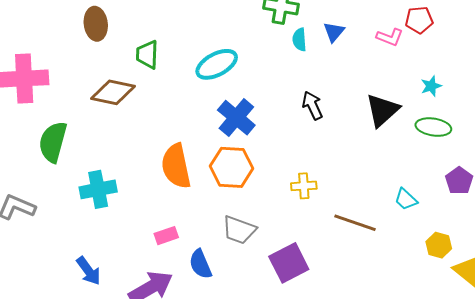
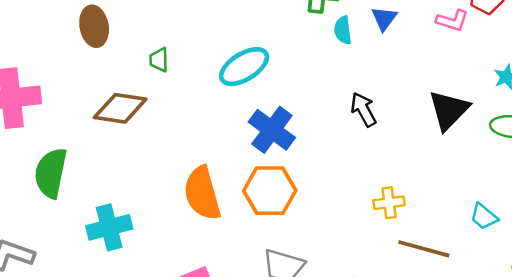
green trapezoid: (147, 55) -> (159, 60), size x0.7
yellow cross: (304, 186) -> (389, 203), moved

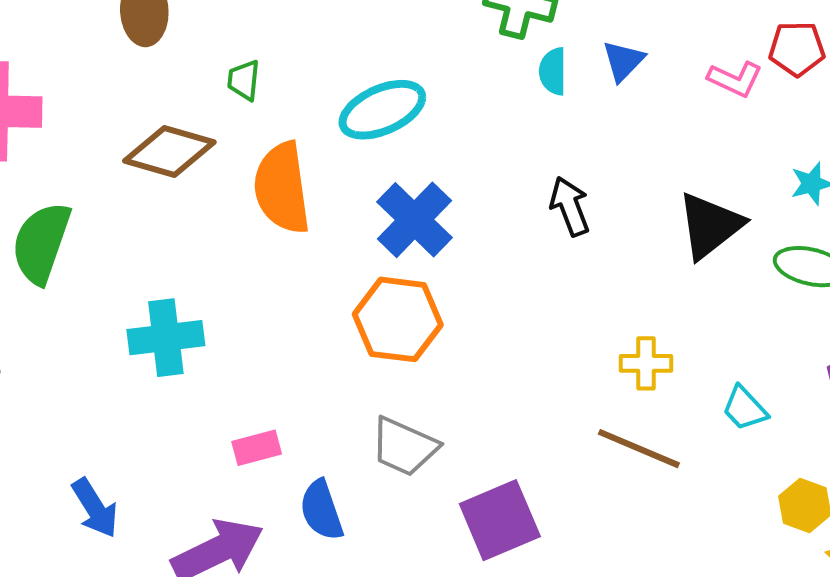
orange semicircle: (202, 193) -> (282, 188), moved
yellow cross: (389, 203) -> (646, 363), moved
cyan cross: (109, 227) -> (166, 338), moved

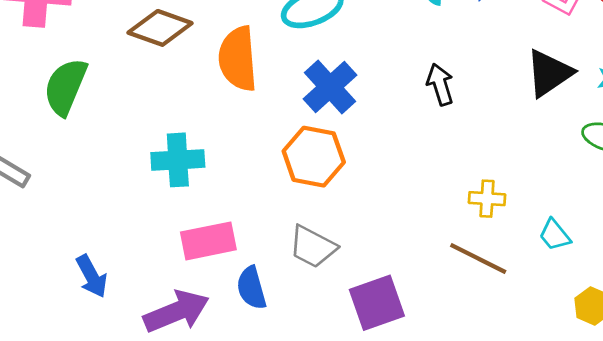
black triangle: (710, 226) -> (549, 73), moved
cyan cross: (166, 338) -> (178, 160), moved
pink rectangle: (257, 448) -> (208, 241), size x1.6

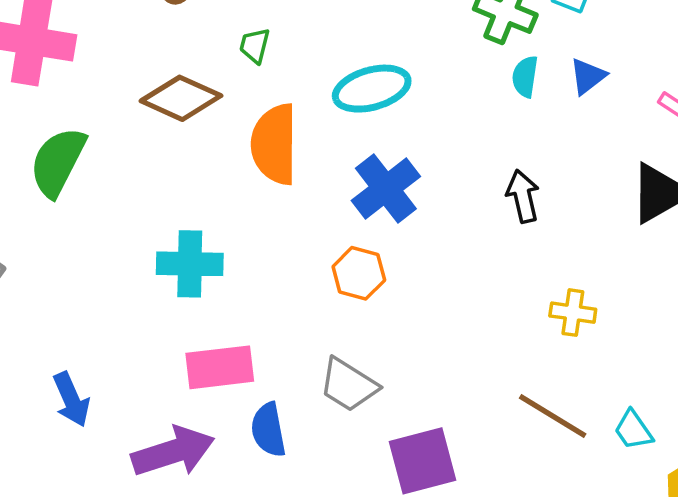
orange hexagon: (314, 157) -> (359, 273), size x0.7
yellow cross: (487, 199) -> (573, 313), moved
cyan trapezoid: (555, 235) -> (633, 430), moved

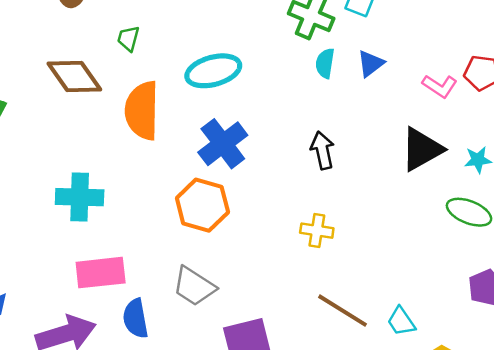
brown diamond: (181, 98) -> (74, 76), turned 30
orange hexagon: (359, 273) -> (202, 205), size x1.4
yellow cross: (573, 313) -> (317, 231), moved

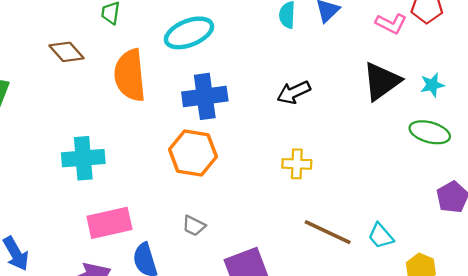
brown diamond: (74, 76) -> (67, 52), size x0.7
blue cross: (223, 144) -> (205, 96), turned 36
black arrow: (322, 150) -> (294, 92), turned -96
gray trapezoid: (194, 286) -> (194, 226), size x0.6

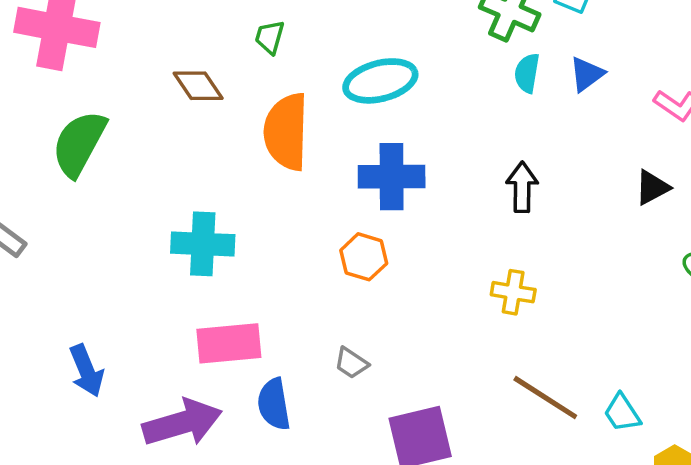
black triangle: (381, 81) -> (652, 187), size x0.6
black arrow: (294, 92) -> (522, 187), turned 108
orange hexagon: (193, 153) -> (364, 257), size x0.7

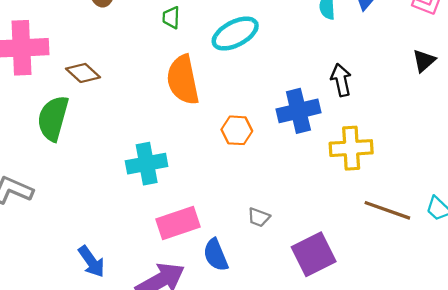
green trapezoid: (270, 37) -> (171, 18), moved
brown diamond: (198, 86) -> (83, 73), moved
blue cross: (392, 177) -> (298, 111), moved
orange hexagon: (364, 257) -> (237, 130), moved
yellow cross: (513, 292) -> (351, 148), size x1.5

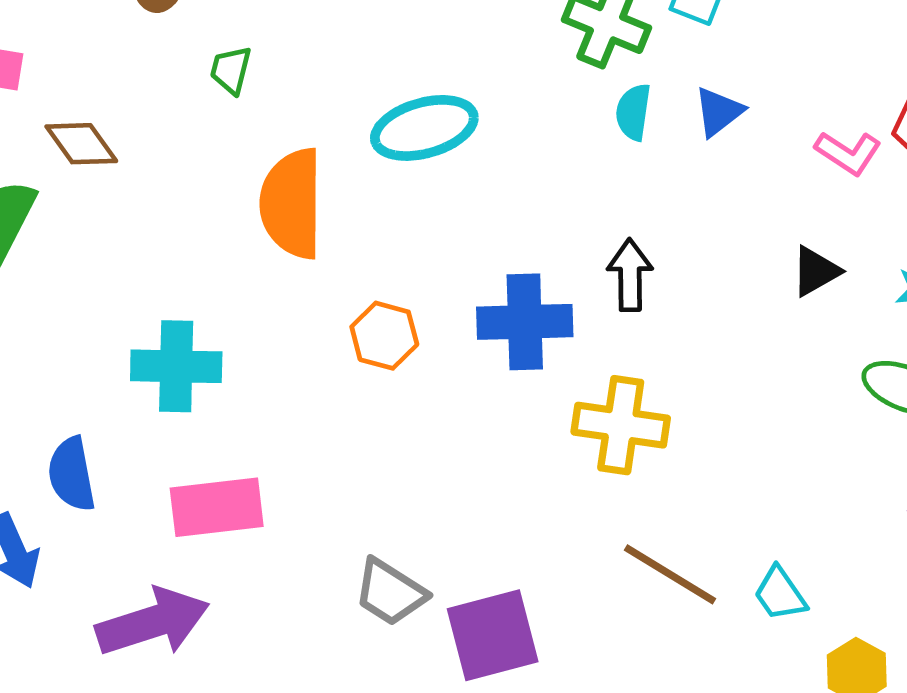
green trapezoid: (171, 18) -> (231, 70), moved
gray trapezoid: (259, 217) -> (390, 592), moved, size x1.5
blue semicircle: (216, 255) -> (72, 474), moved

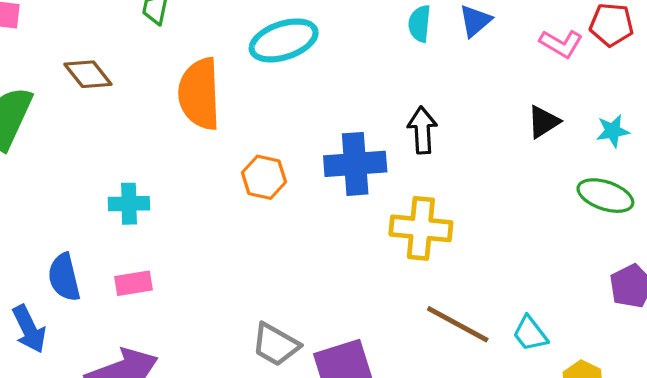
brown diamond: (81, 144) -> (88, 74), moved
cyan cross: (176, 366) -> (129, 204), size x0.7
pink rectangle: (217, 507) -> (133, 283), moved, size x0.6

